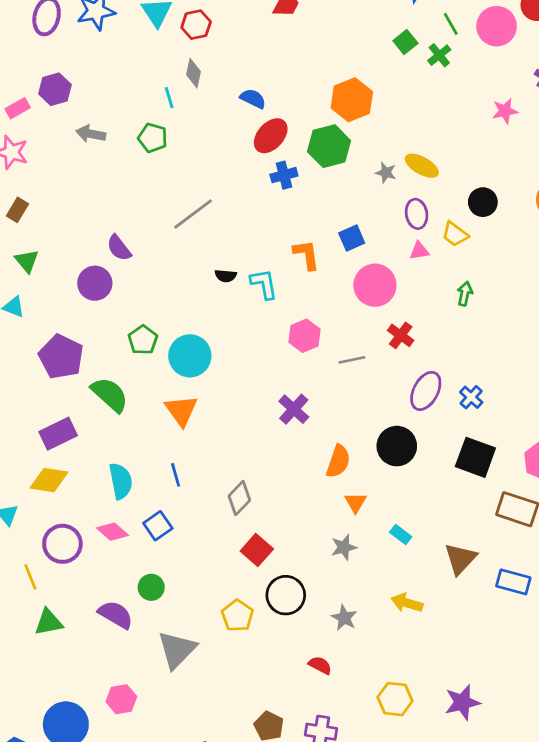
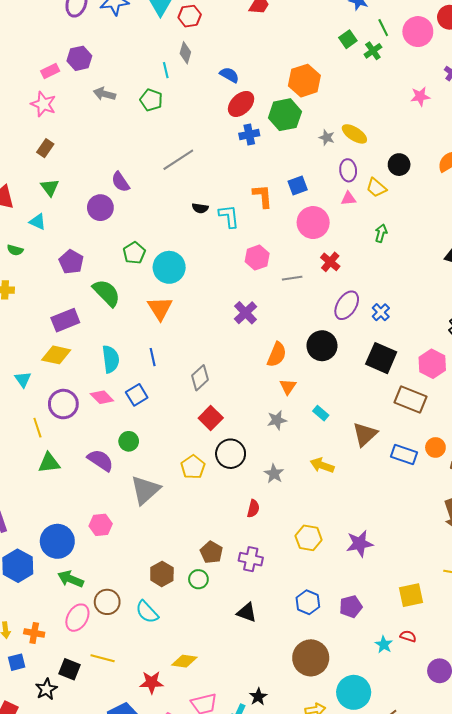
purple pentagon: (61, 357) -> (71, 262), size x0.7
red semicircle: (320, 665) -> (253, 509), turned 72

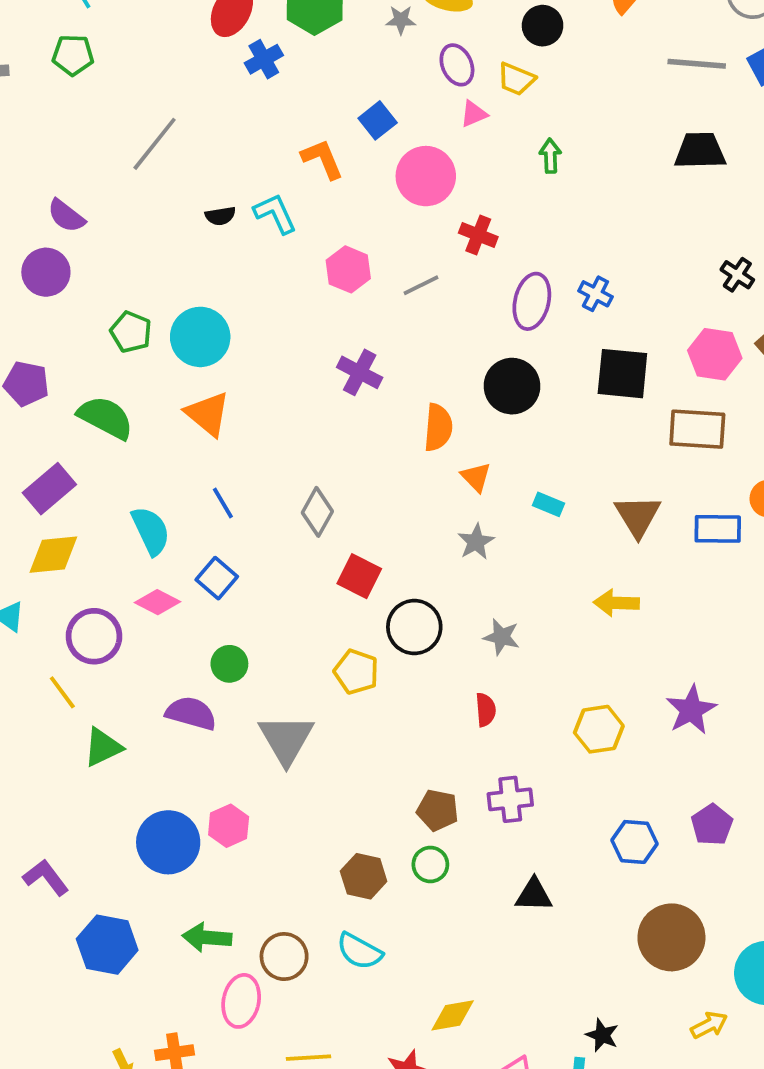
yellow arrow: (322, 465) -> (616, 603), moved
blue circle: (57, 541) -> (168, 842), moved

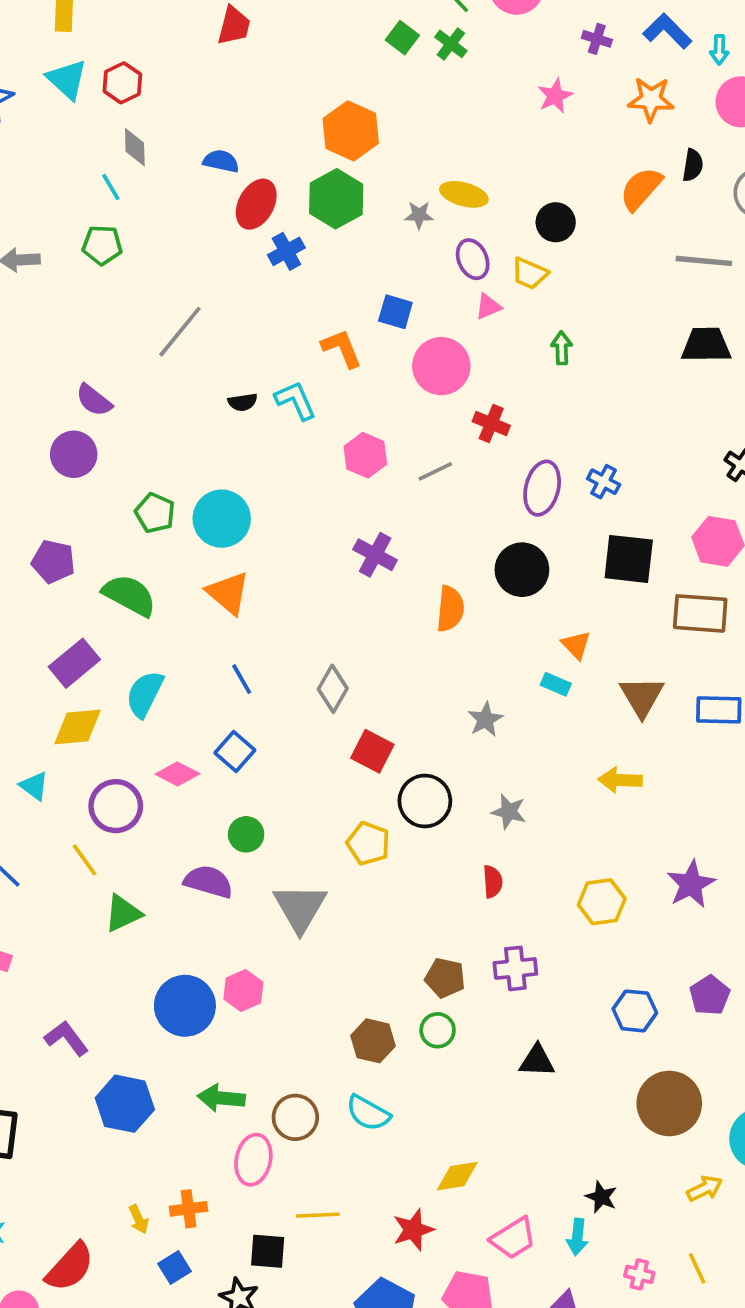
blue square: (378, 120) -> (395, 312), turned -36
orange triangle: (476, 477) -> (576, 645), moved
cyan semicircle: (151, 531) -> (145, 694), moved, turned -129

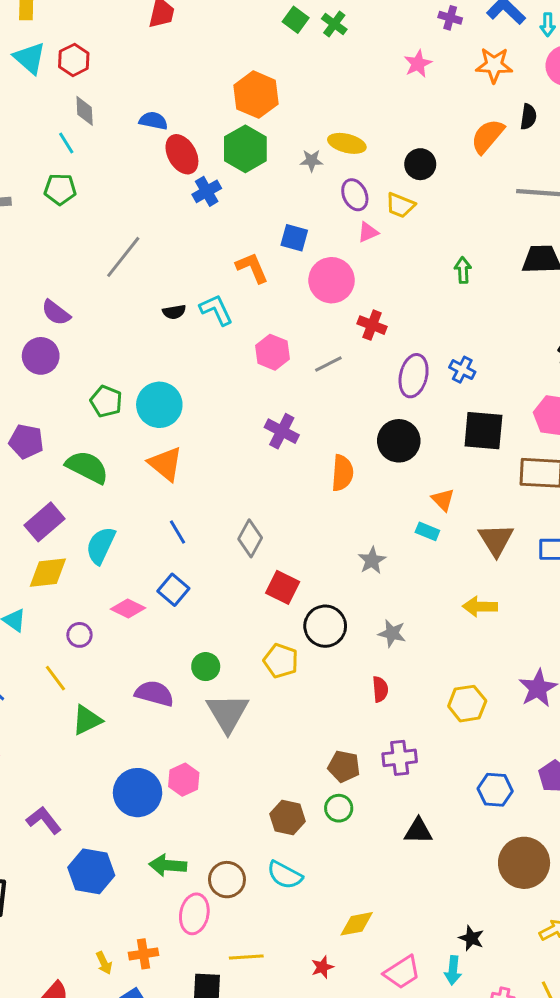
red ellipse: (256, 204) -> (182, 154), turned -57
green arrow: (562, 348) -> (463, 270), moved
purple circle: (116, 806) -> (79, 635), size x0.6
green circle: (246, 834) -> (206, 667), moved
red star: (413, 1230) -> (322, 967), size x0.7

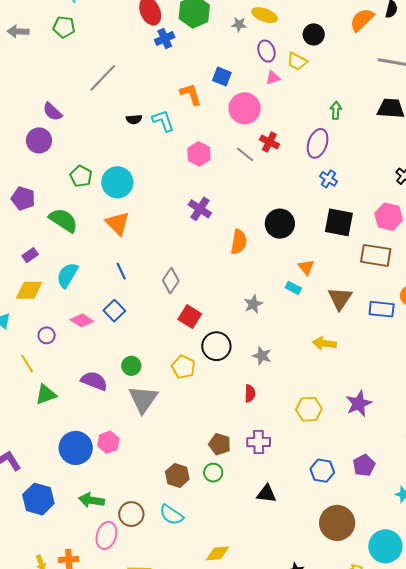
gray line: (328, 364) -> (245, 154), moved, turned 60
purple ellipse: (414, 376) -> (318, 143), moved
purple rectangle: (44, 522) -> (30, 255), size x0.6

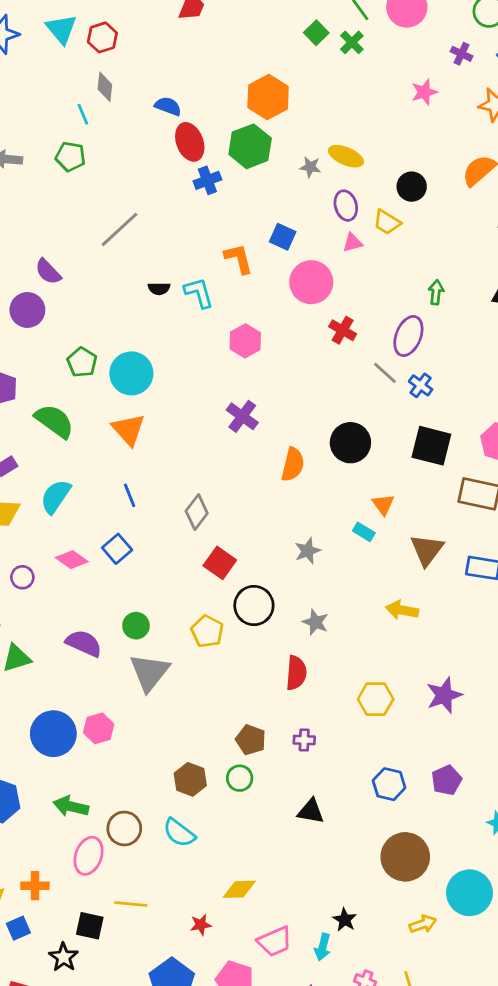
gray line: (245, 154) -> (385, 373), moved
red semicircle: (250, 393) -> (296, 673), size x1.4
purple cross: (259, 442) -> (304, 740), size x0.7

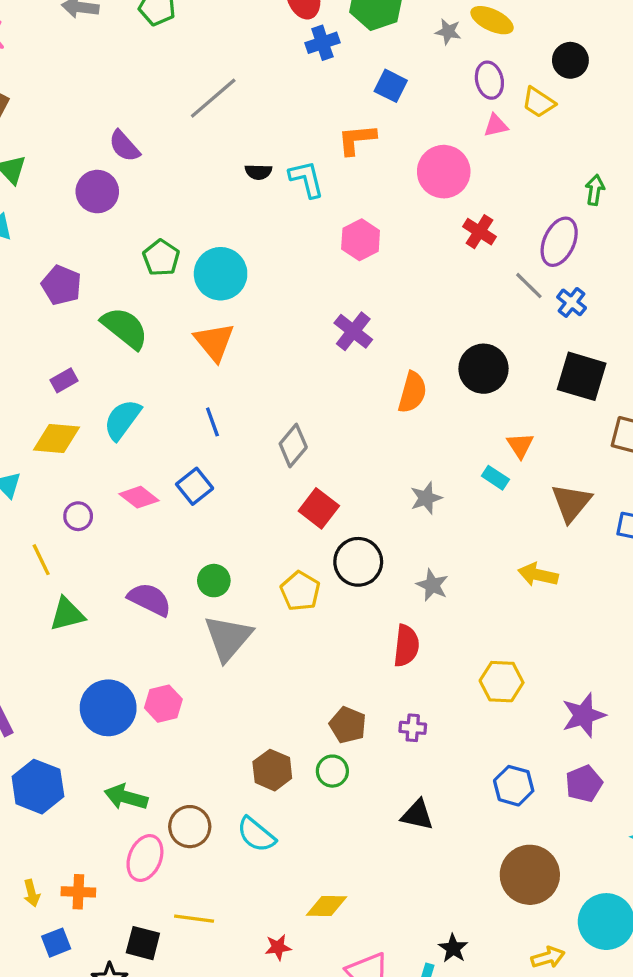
blue square: (283, 237) -> (391, 86), moved
orange L-shape: (239, 259) -> (357, 139), turned -84
purple star: (444, 695) -> (584, 715), moved

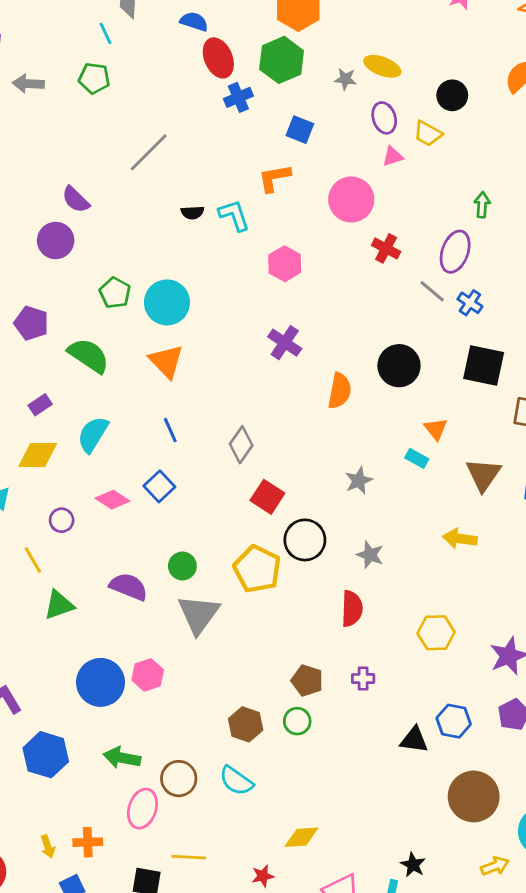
yellow pentagon: (300, 591) -> (257, 569), size x1.4
black triangle: (417, 815) -> (414, 740), moved

